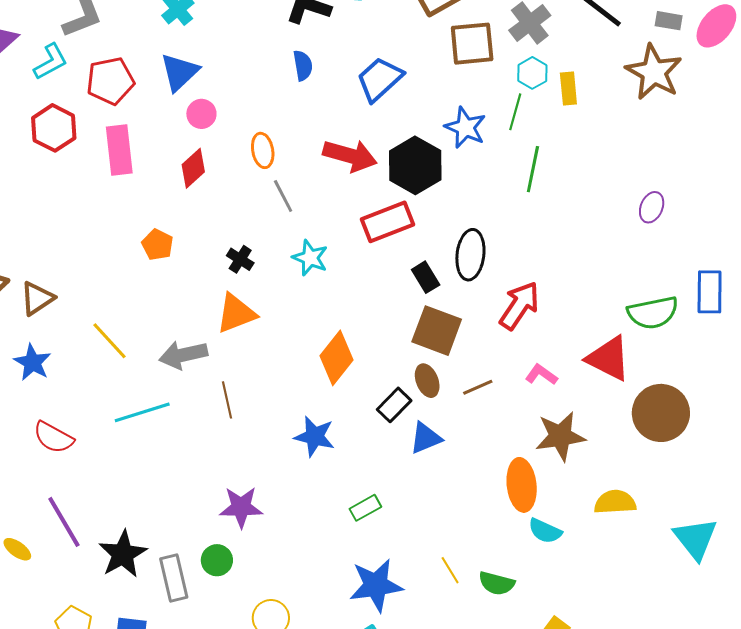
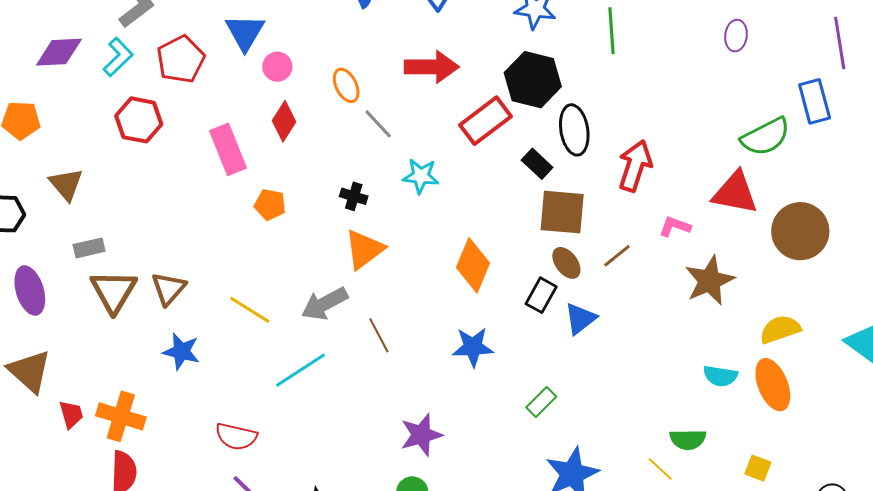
pink rectangle: (119, 150) -> (228, 149), moved
black hexagon: (415, 165) -> (533, 80), moved
red semicircle: (53, 437) -> (236, 436), moved
orange ellipse: (522, 485) -> (773, 385), moved
yellow line: (450, 570) -> (660, 469), moved

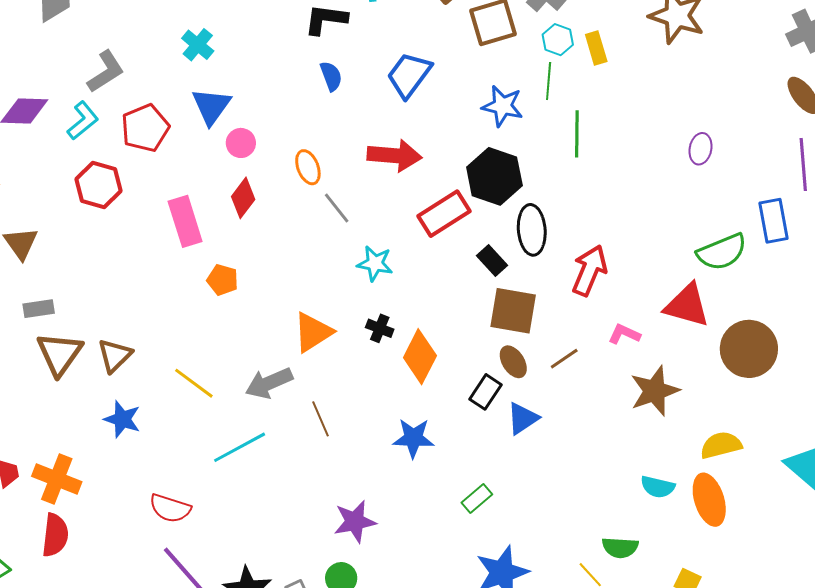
black cross: (354, 196) -> (380, 328), moved

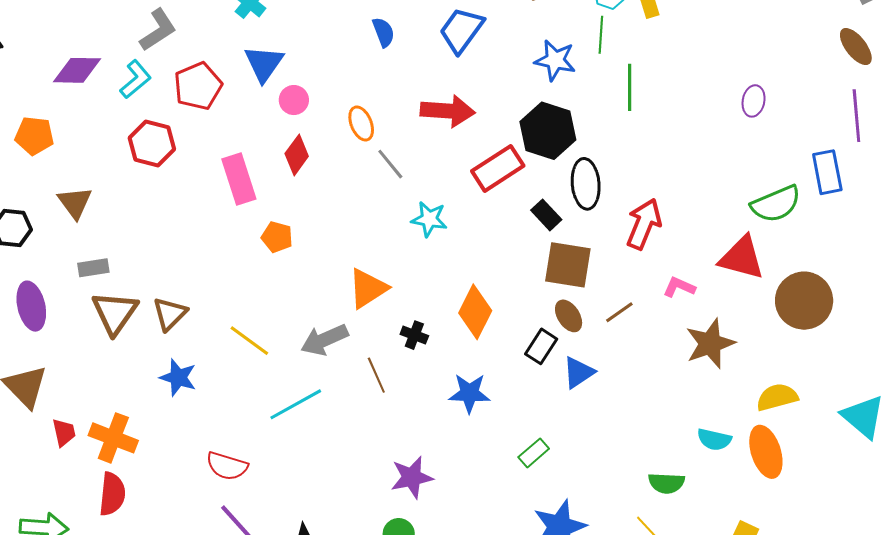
black cross: (380, 328) -> (414, 335), moved
green semicircle: (620, 547) -> (666, 483), moved

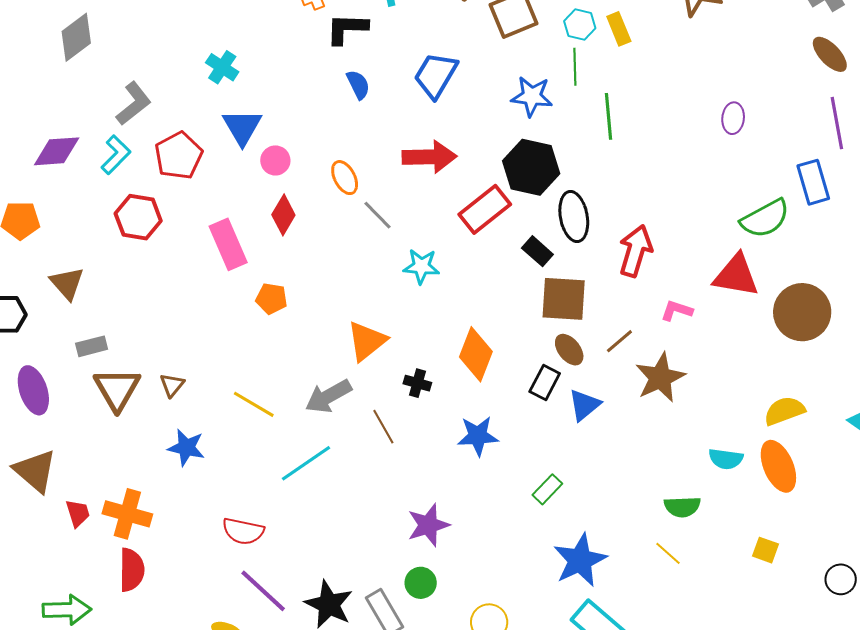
brown triangle: (170, 314) -> (172, 385), size x0.7
brown star: (710, 344) -> (660, 378), moved

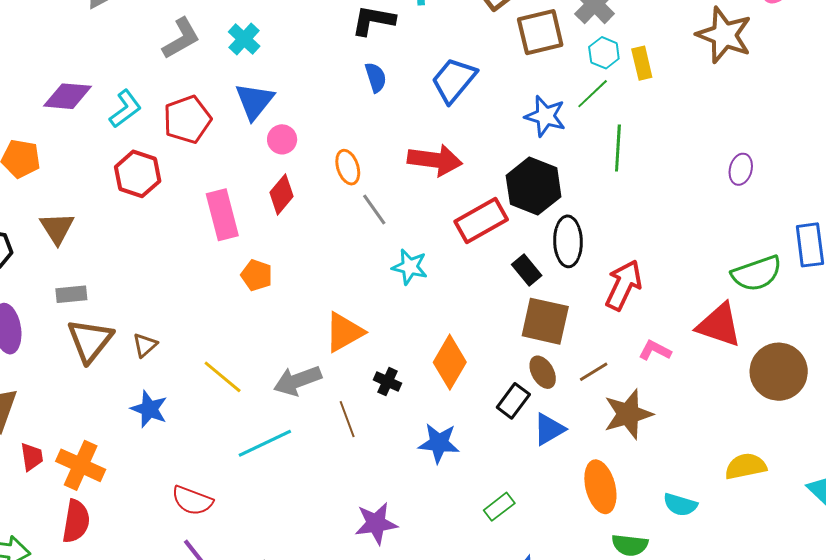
green line: (575, 67) -> (593, 94), turned 39
gray L-shape: (134, 104) -> (181, 38), moved
orange ellipse: (778, 466) -> (600, 487), moved

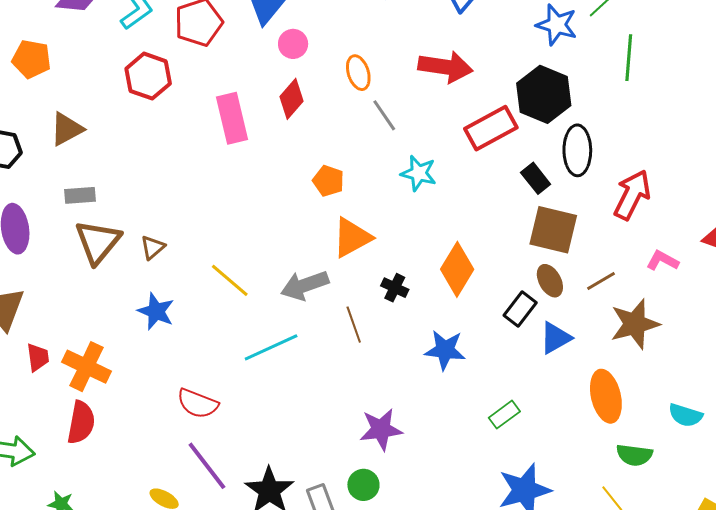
brown triangle: (57, 228) -> (67, 129), turned 33
orange pentagon: (257, 275) -> (328, 181), moved

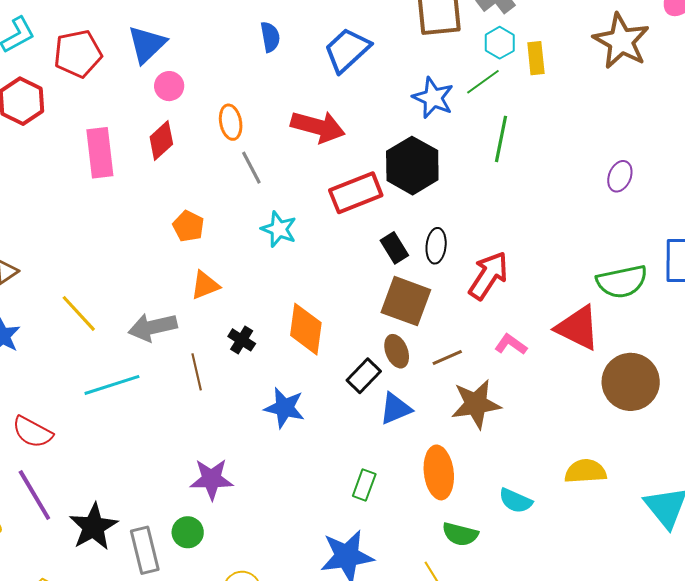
black ellipse: (577, 150) -> (436, 246), moved, size x0.7
orange triangle: (352, 237) -> (205, 285), size x0.7
orange diamond: (457, 269) -> (306, 329), turned -30
green rectangle: (504, 415) -> (364, 485), moved, turned -40

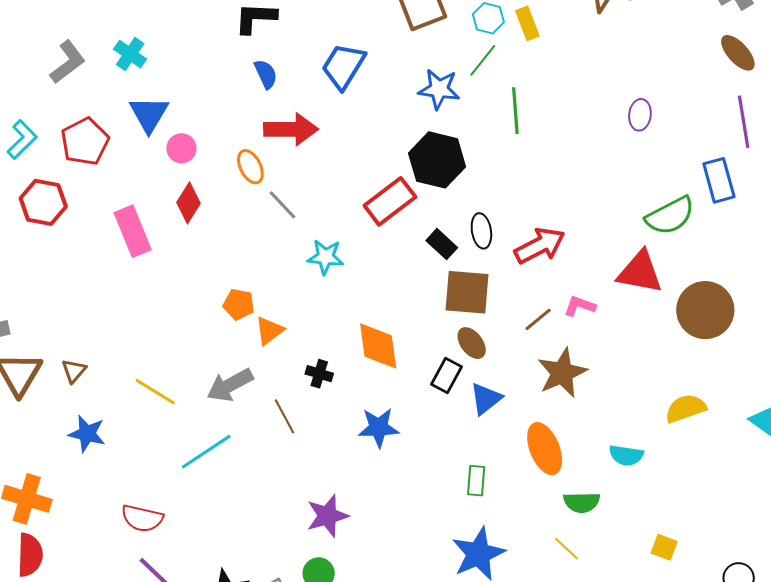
red arrow: (318, 127) -> (291, 129), moved
orange pentagon: (188, 226) -> (239, 304), moved
red arrow: (488, 276) -> (540, 246), turned 45
brown line: (447, 357) -> (538, 319), moved

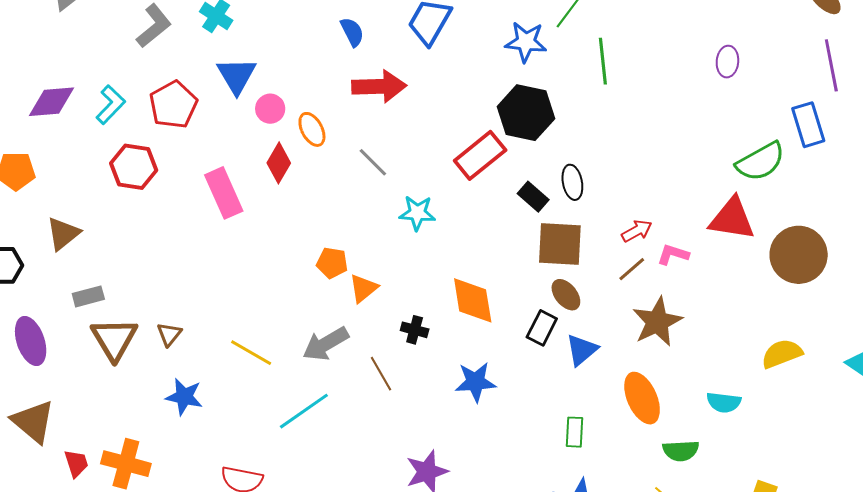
orange ellipse: (250, 167) -> (312, 129), moved
red arrow: (540, 246) -> (637, 231), moved, size x0.6

